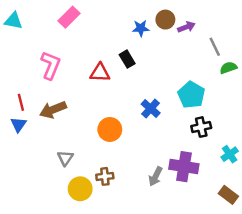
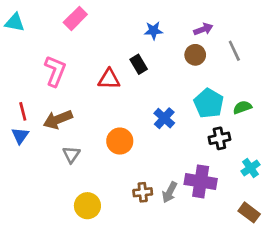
brown circle: (165, 20) -> (195, 55), moved
green semicircle: (228, 68) -> (242, 107), moved
gray triangle: (65, 158) -> (71, 155), moved
brown cross: (105, 176) -> (143, 192), moved

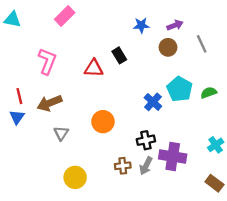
blue star: (153, 31) -> (141, 25), moved
blue cross: (164, 118) -> (153, 102), moved
black cross: (219, 138) -> (146, 140), moved

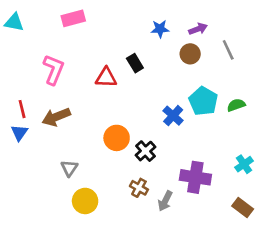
pink rectangle: (65, 16) -> (73, 18), turned 30
gray triangle: (61, 133) -> (69, 168), moved
black cross: (146, 140) -> (145, 151), moved, turned -30
brown cross: (123, 166) -> (139, 188), turned 35
gray arrow: (146, 166) -> (165, 201), moved

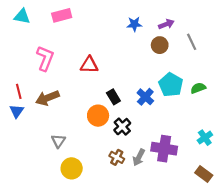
cyan triangle: (14, 22) -> (22, 16), moved
black rectangle: (135, 63) -> (113, 97), moved
gray arrow: (165, 201) -> (139, 157), moved

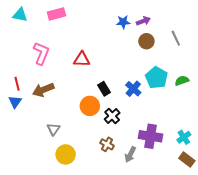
purple arrow: (166, 24) -> (143, 21), moved
cyan cross: (205, 138) -> (184, 137), moved
gray arrow: (139, 157) -> (130, 154), moved

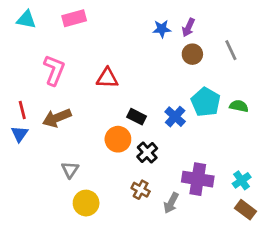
purple arrow: (143, 21) -> (188, 28), turned 136
green semicircle: (182, 81) -> (239, 106), turned 32
black rectangle: (104, 89) -> (137, 117), turned -32

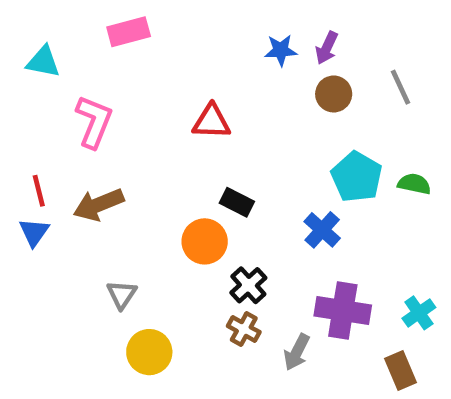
cyan triangle: (26, 20) -> (43, 62), moved
red triangle: (107, 78) -> (212, 122), moved
blue cross: (175, 117) -> (322, 230), moved
black cross: (147, 152) -> (248, 285), moved
brown rectangle: (246, 210) -> (400, 371), moved, turned 30

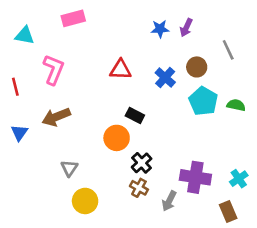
brown circle: (334, 94) -> (197, 67), moved
red line: (39, 191) -> (15, 87), moved
blue cross: (322, 230) -> (165, 77), moved

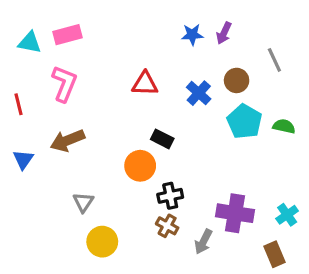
pink rectangle: (73, 18) -> (67, 35), moved
black cross: (142, 163) -> (170, 196), turned 30

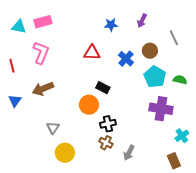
blue star: (192, 35) -> (111, 25), moved
purple cross: (235, 213) -> (161, 109), moved

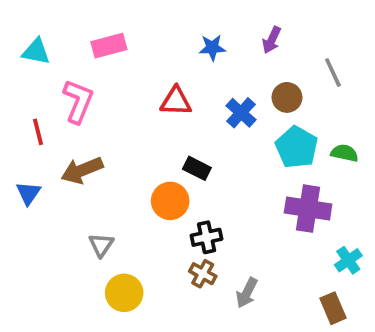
pink rectangle: (43, 22) -> (109, 46), moved
red line: (12, 66) -> (38, 132), moved

